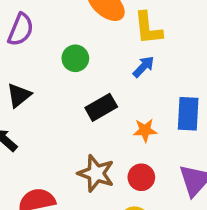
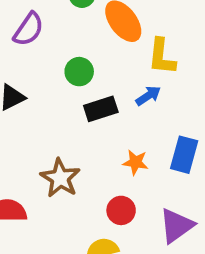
black rectangle: (101, 107) -> (101, 109), moved
brown star: (96, 173) -> (60, 178), moved

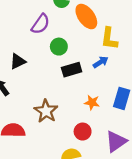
purple semicircle: (29, 29) -> (40, 24), moved

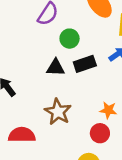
black triangle: (18, 61) -> (56, 67), moved, turned 30
orange star: (92, 102) -> (108, 110), moved

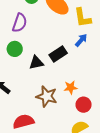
green circle: (70, 39) -> (15, 49), moved
orange star: (108, 110) -> (71, 87), moved

